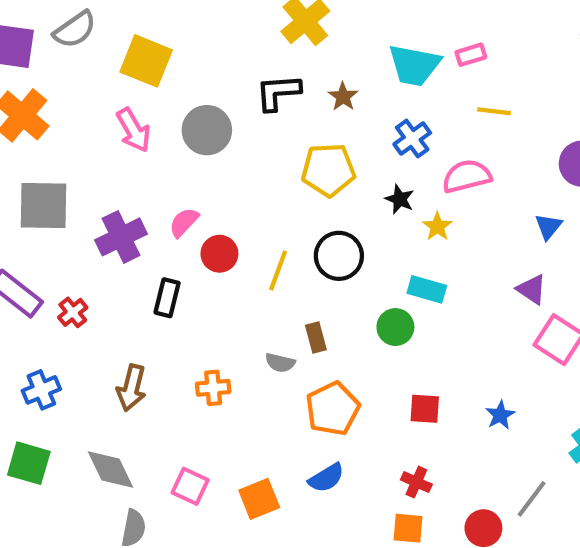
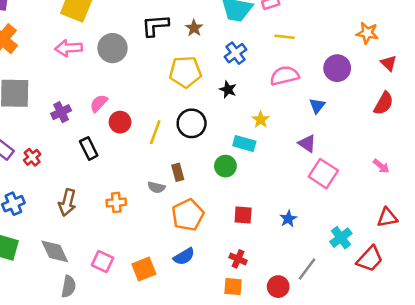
pink arrow: (134, 130) -> (69, 48), turned 116
pink semicircle: (467, 176) -> (284, 76), moved
yellow star: (437, 226) -> (261, 120), moved
purple cross: (121, 237) -> (61, 112), size x0.7
black rectangle: (167, 298) -> (89, 148), turned -40

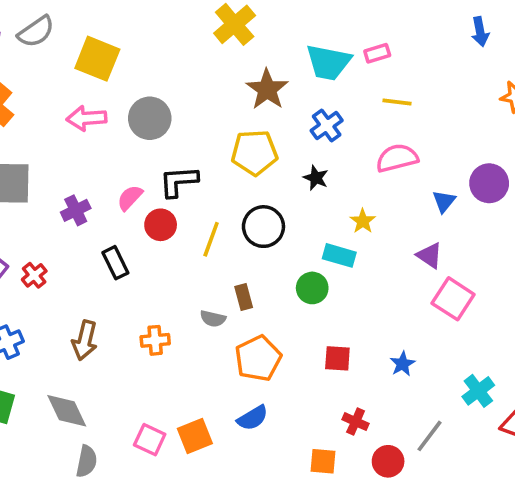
black L-shape: (155, 25) -> (179, 181), moved
brown star: (194, 28) -> (267, 89), size x1.6
purple circle: (337, 68) -> (489, 183), moved
red cross: (238, 259) -> (356, 422), moved
pink square: (102, 261) -> (150, 440), moved

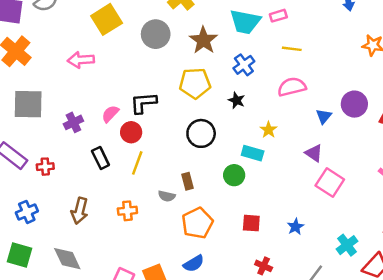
yellow square: (97, 59) -> (107, 19), moved, turned 36
gray circle: (150, 118) -> (156, 34), moved
yellow line: (211, 239) -> (137, 163), moved
red cross: (34, 275) -> (45, 167), turned 35

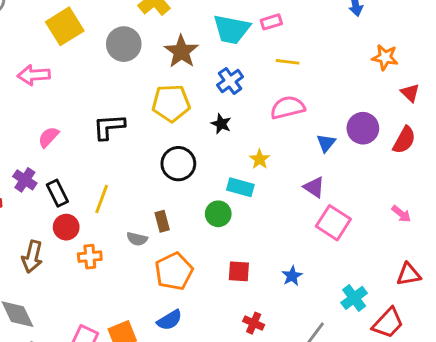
pink semicircle: (110, 114) -> (48, 137), moved
purple cross: (73, 122) -> (25, 180), moved, turned -30
red circle: (131, 132) -> (66, 227), moved

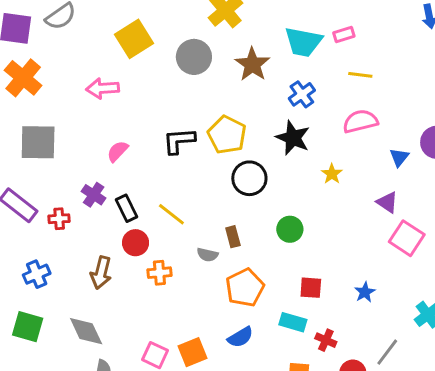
yellow pentagon: (171, 103) -> (227, 135), moved, turned 30
black star: (221, 124) -> (293, 138), size x1.6
cyan rectangle: (240, 187) -> (293, 322), moved
yellow line: (102, 199) -> (171, 214), turned -72

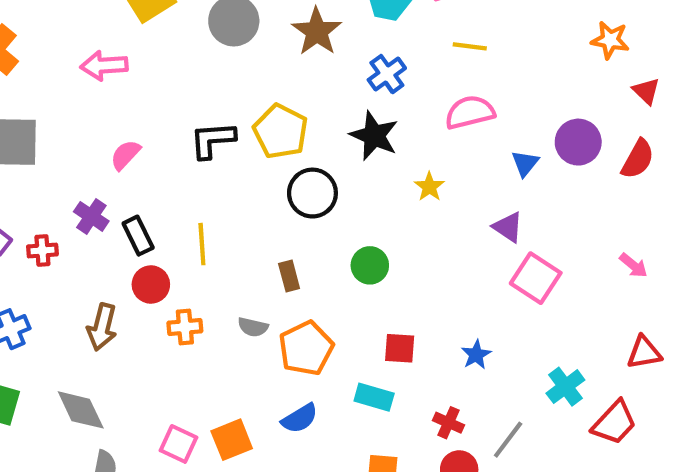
yellow line: (171, 214) -> (202, 244), turned 48
gray semicircle: (207, 255) -> (253, 327), moved
red cross: (326, 340) -> (449, 423), moved

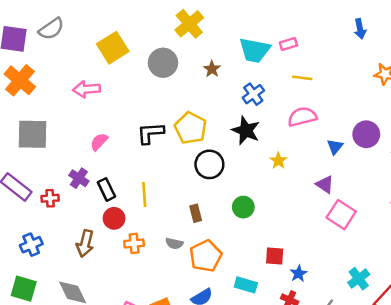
brown star: (317, 32) -> (212, 69), size x0.6
red square: (400, 348) -> (275, 256), moved
blue star: (476, 355) -> (298, 274), moved

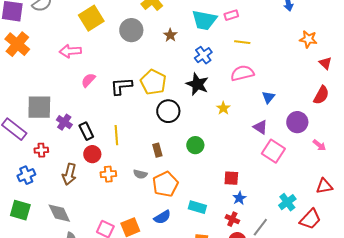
gray square: (32, 134) -> (39, 107), moved
purple circle: (366, 134) -> (297, 122), moved
pink semicircle: (99, 142) -> (88, 80), moved
red cross: (50, 198) -> (41, 150), moved
red square: (275, 256) -> (231, 178), moved

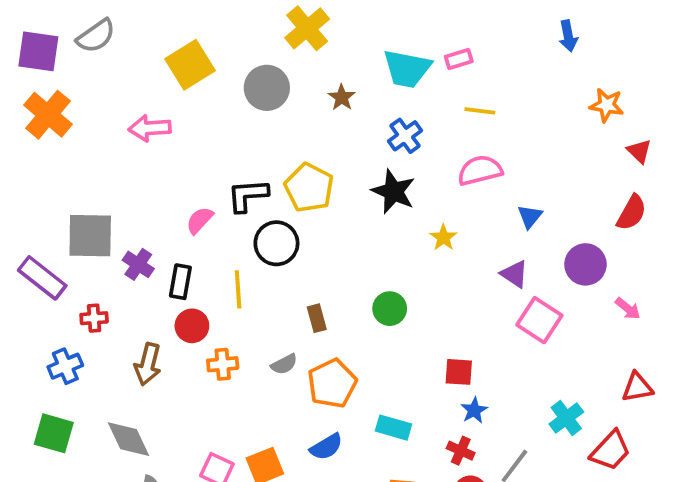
pink semicircle: (88, 80) -> (200, 220), moved
black circle: (168, 111) -> (276, 243), moved
black rectangle: (86, 131) -> (180, 282), turned 36
gray semicircle: (140, 174) -> (284, 364), turned -40

